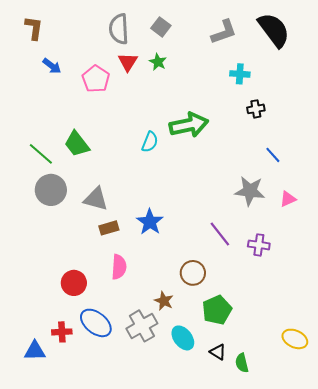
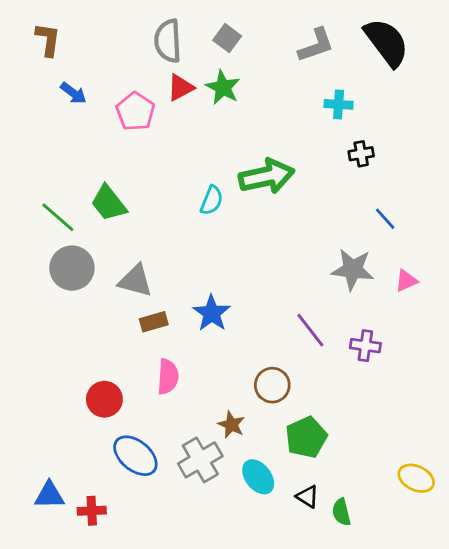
red triangle: (128, 62) -> (181, 87), turned 30
green star: (158, 62) -> (223, 87), size x1.4
red cross: (62, 332) -> (92, 511), moved

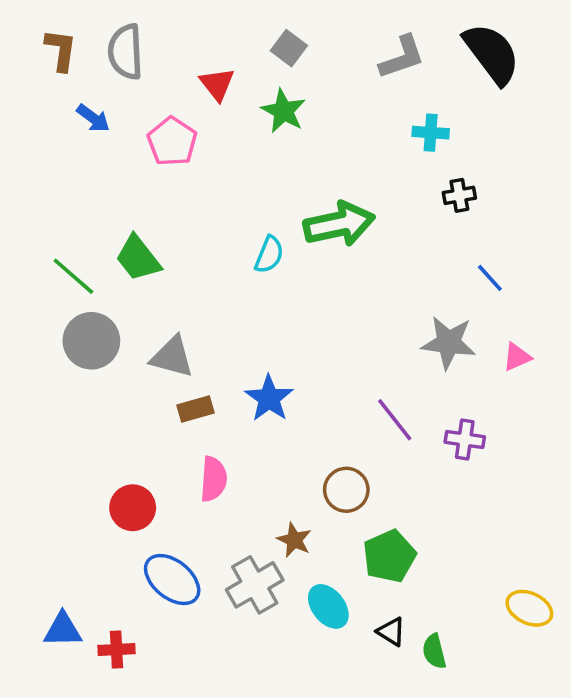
gray semicircle: (168, 41) -> (125, 52), moved
red triangle: (181, 87) -> (217, 84), moved, turned -40

